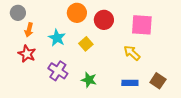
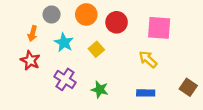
gray circle: (18, 13) -> (52, 14), moved
brown square: (158, 81) -> (188, 87), moved

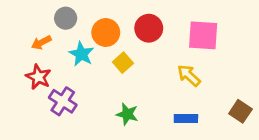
orange circle: (86, 14) -> (106, 33), moved
orange arrow: (32, 34) -> (41, 43), turned 48
purple cross: (65, 79) -> (63, 101), moved

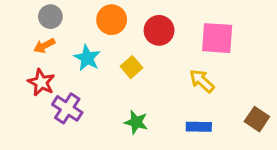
gray circle: (66, 18) -> (50, 17), moved
orange circle: (106, 33) -> (112, 20), moved

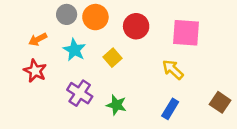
gray circle: (50, 17) -> (67, 14), moved
purple cross: (67, 108) -> (80, 93), moved
blue rectangle: (199, 127) -> (170, 109), turned -60

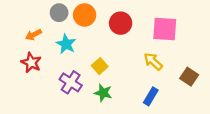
yellow square: (112, 58) -> (100, 66), moved
brown square: (220, 102) -> (189, 77), moved

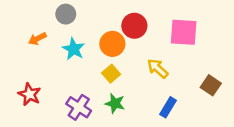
orange circle: (85, 15) -> (112, 44), moved
yellow arrow: (153, 61) -> (158, 68), moved
red star: (31, 63) -> (30, 94), moved
purple cross: (71, 82) -> (79, 107), moved

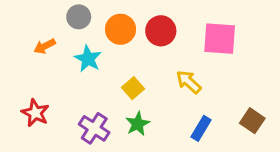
orange circle: (112, 44) -> (121, 29), moved
brown square: (211, 85) -> (252, 121), moved
green star: (115, 103) -> (138, 124), turned 30

